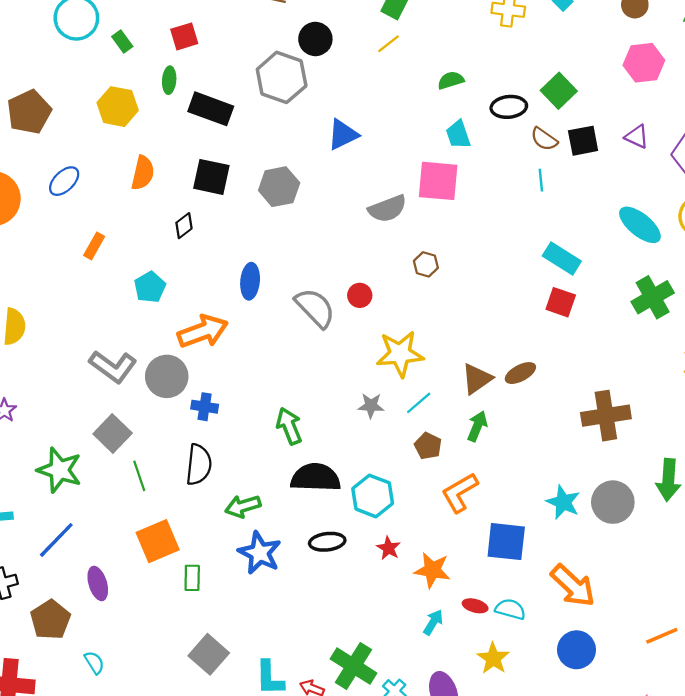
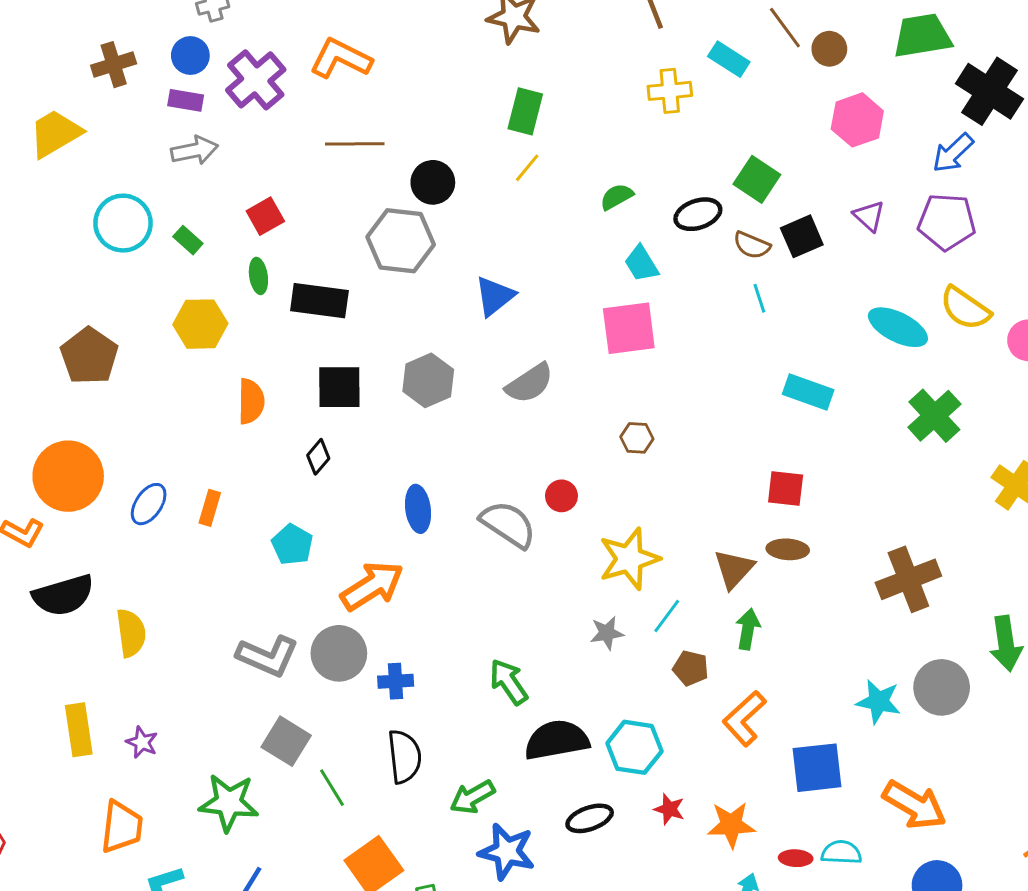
purple triangle: (637, 137) -> (869, 216), turned 30
blue ellipse: (64, 181) -> (149, 504), moved
gray semicircle: (387, 209) -> (530, 383), moved
red square: (561, 302) -> (786, 489), moved
brown ellipse: (520, 373) -> (788, 549), turned 44

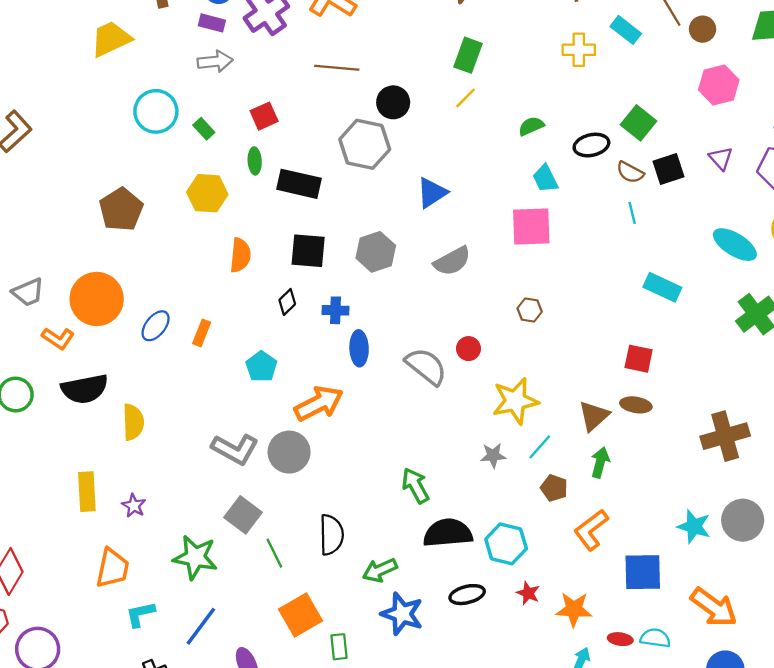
blue cross: (396, 681) -> (335, 310), moved

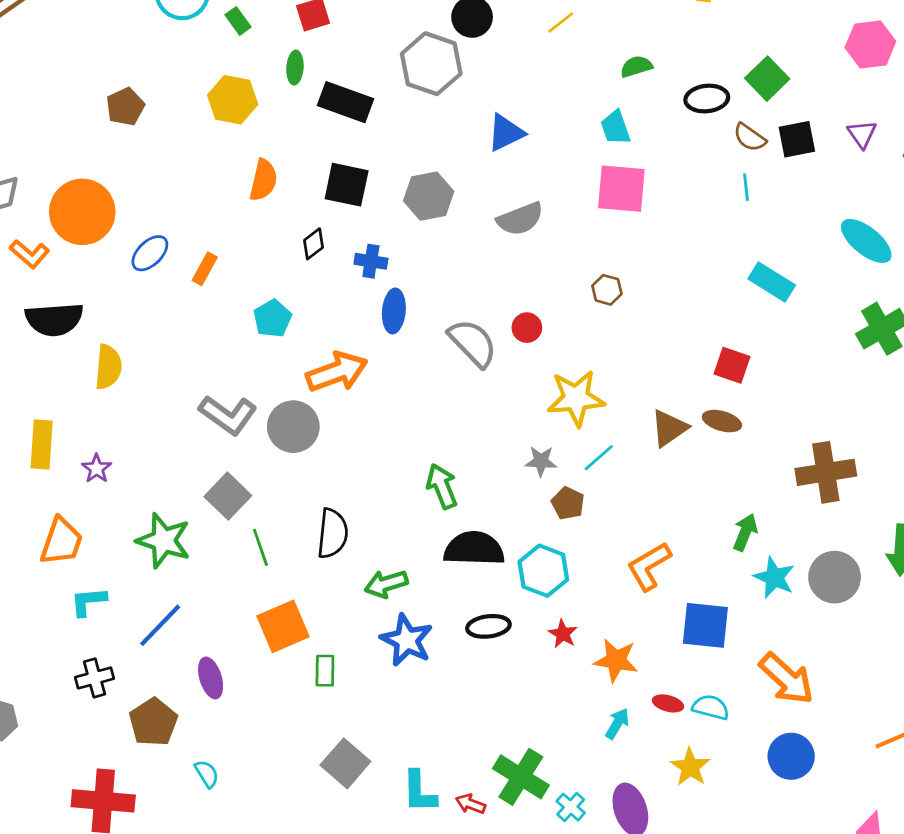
cyan trapezoid: (545, 178) -> (616, 128), moved
brown pentagon: (121, 210) -> (125, 107), size x0.7
green arrow: (600, 462) -> (745, 532), moved
brown pentagon: (554, 488) -> (568, 503), moved

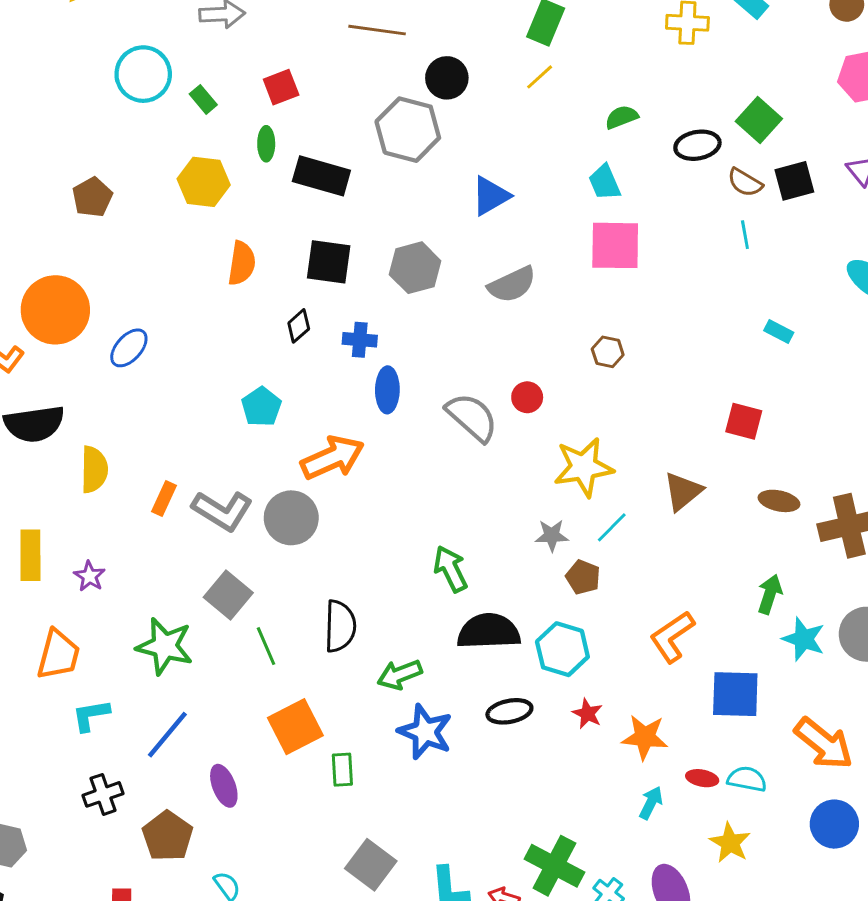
orange rectangle: (205, 269) -> (164, 498), moved
cyan rectangle: (772, 282) -> (779, 332), size x0.6
brown ellipse: (722, 421) -> (779, 501), moved

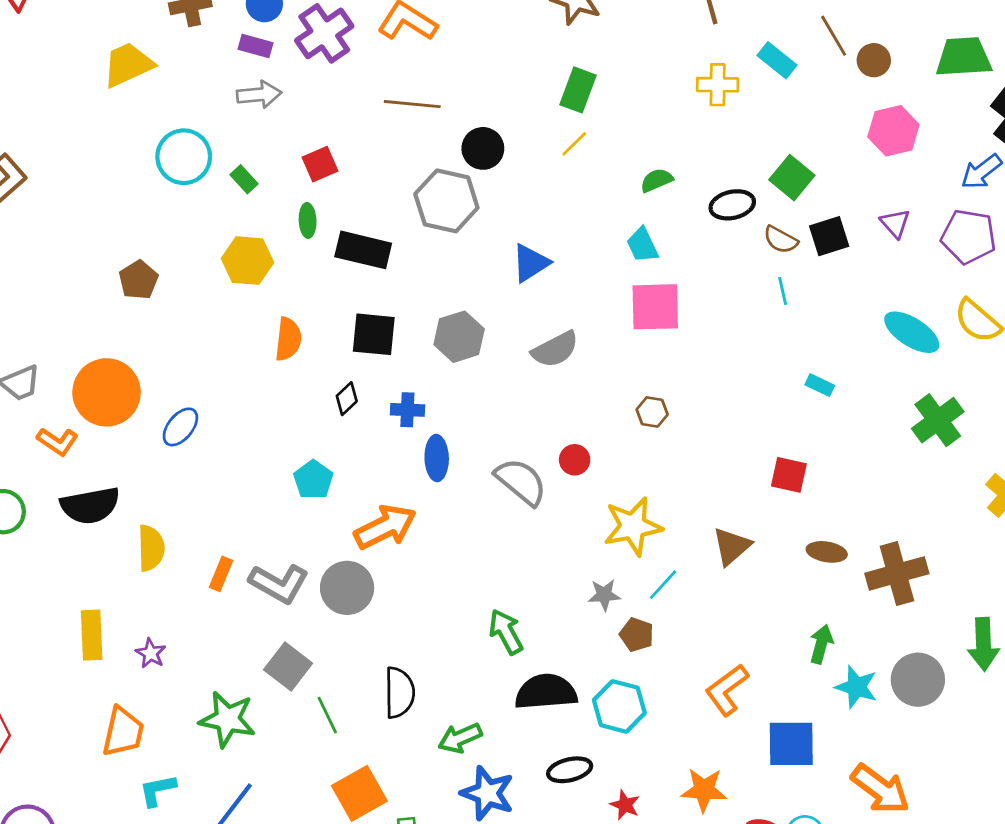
red star: (587, 714) -> (625, 805), moved

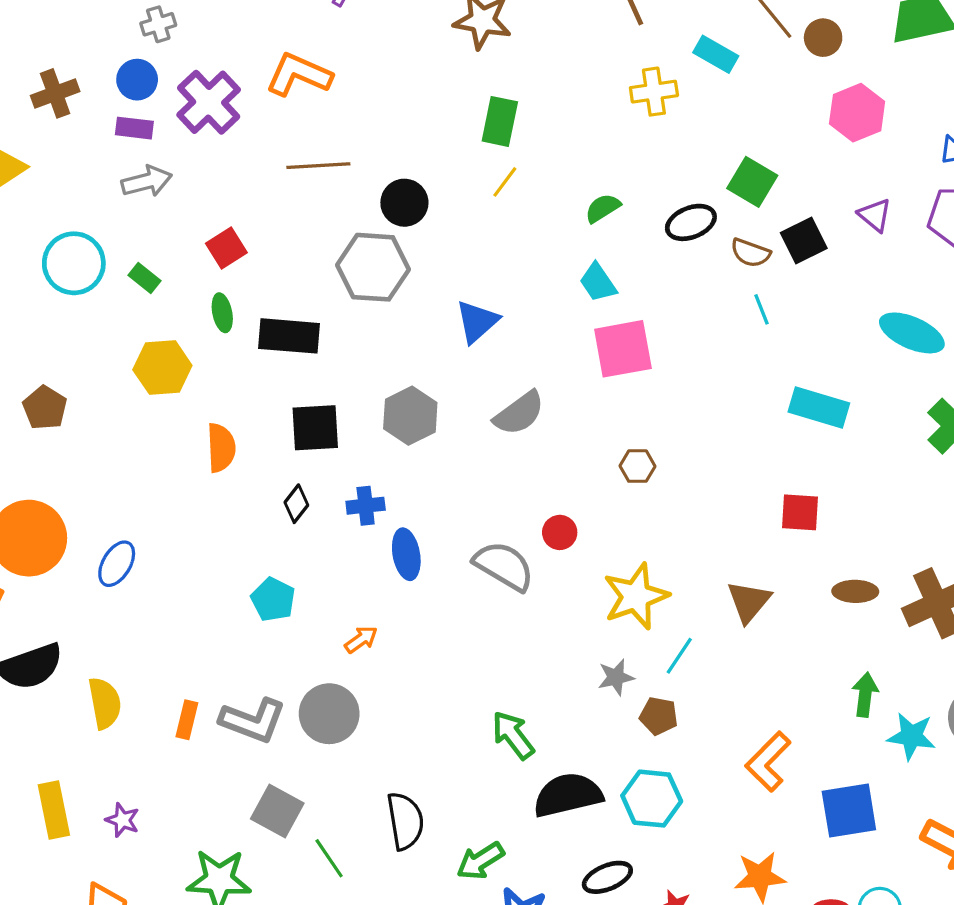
cyan rectangle: (820, 385) -> (819, 407), size x1.8
orange arrow: (385, 527) -> (361, 640), size x0.5

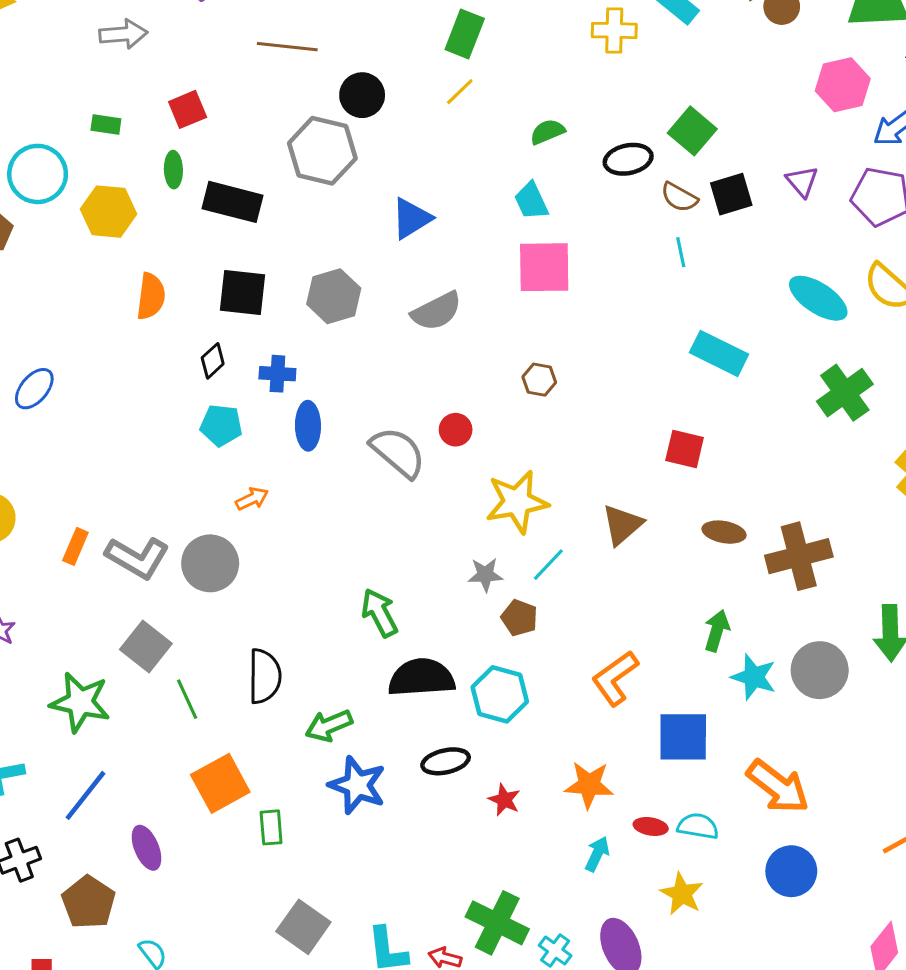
pink hexagon: (857, 113) -> (843, 85), moved
cyan circle: (74, 263) -> (38, 174), moved
green rectangle: (145, 278) -> (106, 125), turned -40
cyan pentagon: (273, 599) -> (221, 425), moved, turned -30

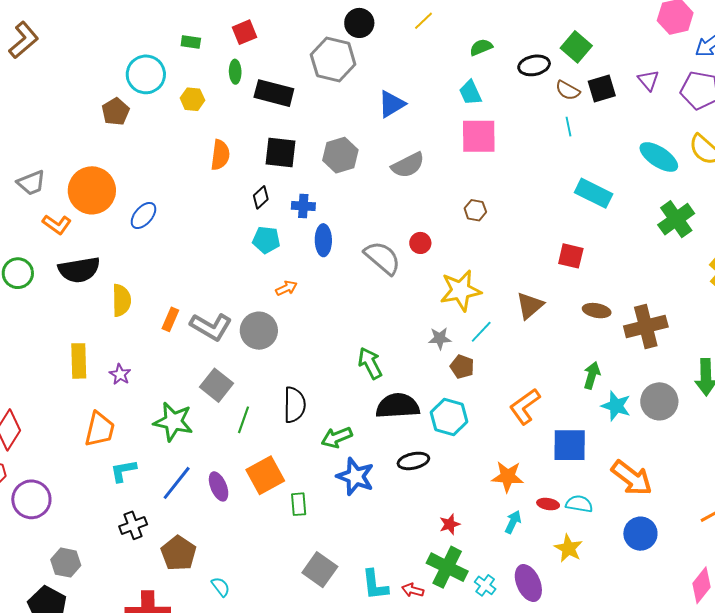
yellow hexagon: (109, 212) -> (192, 99), size x0.7
green line: (187, 699) -> (244, 420), turned 44
red star: (504, 800) -> (450, 524), moved, turned 30
purple ellipse: (147, 848) -> (219, 486), moved

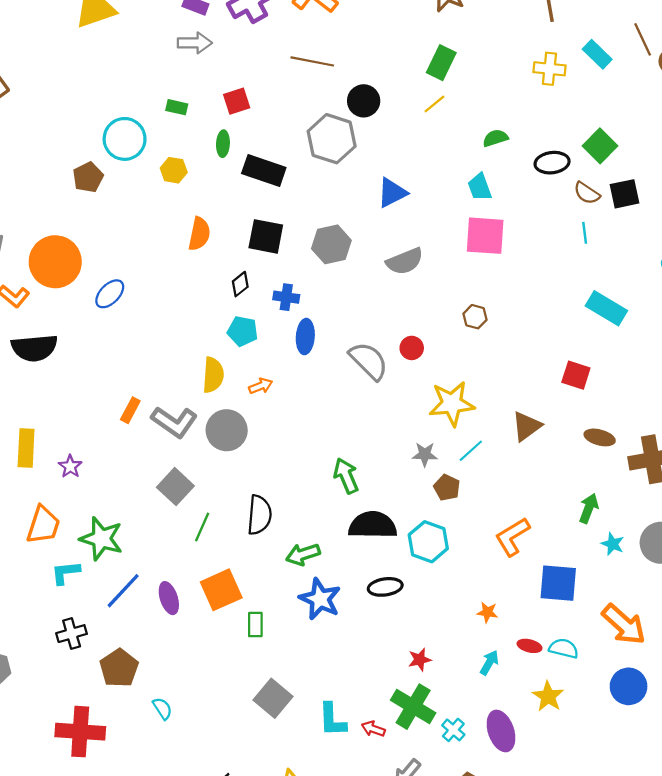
yellow semicircle: (121, 300) -> (213, 375), moved
cyan star: (616, 406) -> (613, 544), size x0.7
green star: (173, 422) -> (101, 539), moved
orange star: (508, 477) -> (487, 612), size x0.6

